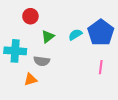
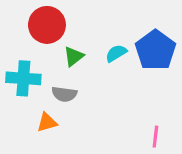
red circle: (30, 16) -> (47, 25), size x1.5
pink line: (101, 67) -> (155, 137), moved

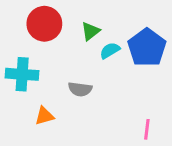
green triangle: (74, 56) -> (90, 31), moved
gray semicircle: (64, 94) -> (80, 89), moved

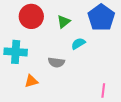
blue pentagon: (147, 48) -> (101, 17), moved
cyan semicircle: (110, 51) -> (78, 44), moved

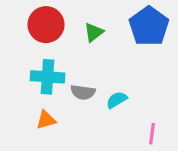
cyan semicircle: (78, 44) -> (117, 100), moved
cyan cross: (16, 52) -> (48, 77), moved

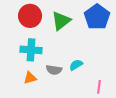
green triangle: (94, 32) -> (61, 21), size x1.5
gray semicircle: (83, 92) -> (54, 70), moved

